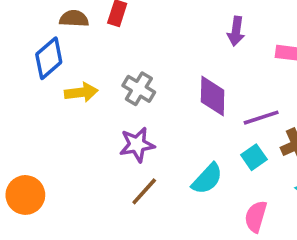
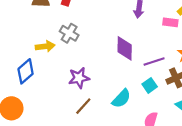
blue diamond: (49, 58) -> (26, 71), moved
gray cross: (139, 89) -> (69, 33), moved

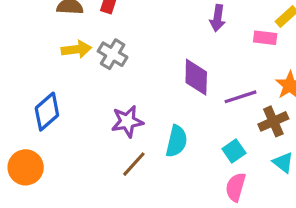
yellow arrow: (45, 46) -> (76, 49), moved
cyan square: (150, 85) -> (234, 151), moved
cyan semicircle: (121, 99) -> (177, 141), moved, turned -30

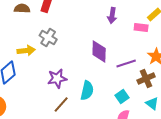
yellow arrow: (76, 49) -> (26, 50), moved

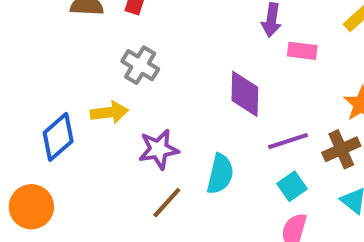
pink rectangle: (141, 28) -> (302, 51), moved
yellow arrow: (26, 50) -> (109, 112), moved
purple line: (126, 64) -> (288, 141), moved

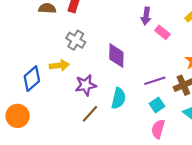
pink rectangle: (302, 51) -> (162, 32), turned 32
purple diamond: (245, 94) -> (116, 56), moved

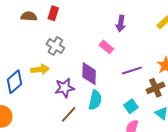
pink rectangle: (162, 32) -> (106, 47), moved
purple diamond: (116, 56) -> (89, 74), moved
purple line: (155, 81) -> (132, 70), moved

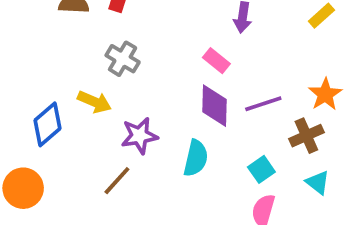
yellow arrow: (40, 69) -> (94, 102), turned 30
purple diamond: (89, 74) -> (215, 106), moved
brown line: (69, 114) -> (117, 181), moved

